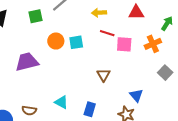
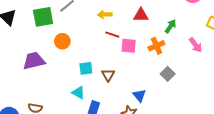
green square: (35, 16) -> (43, 17), size x1.5
cyan square: (76, 42) -> (86, 68), moved
cyan triangle: (61, 102) -> (78, 93), moved

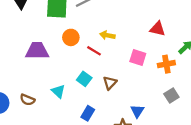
yellow arrow: (105, 15) -> (107, 35), moved
red line: (112, 35) -> (94, 51), moved
cyan square: (86, 68) -> (84, 79), moved, turned 32
cyan triangle: (78, 93) -> (58, 91), moved

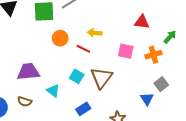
purple trapezoid: (37, 51) -> (28, 72), moved
brown triangle: (110, 83) -> (102, 78), size x1.6
blue triangle: (137, 111) -> (147, 99), moved
blue rectangle: (88, 113) -> (83, 109), turned 32

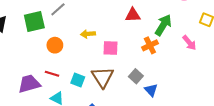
green arrow: (170, 37) -> (163, 25), size x1.5
red line: (83, 49) -> (52, 74), moved
pink square: (126, 51) -> (111, 48), moved
gray square: (161, 84) -> (136, 76), moved

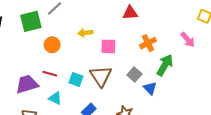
green arrow: (163, 25) -> (165, 65), moved

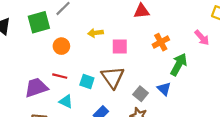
gray square: (134, 75) -> (141, 94), moved

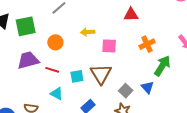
green square: (39, 22) -> (26, 26), moved
cyan square: (87, 82) -> (77, 76), turned -32
purple trapezoid: (36, 88) -> (28, 60), moved

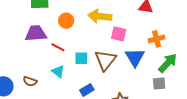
yellow arrow: (88, 32) -> (100, 16), size x1.6
blue triangle: (147, 87) -> (135, 57), moved, size x1.5
gray square: (126, 91) -> (159, 83), moved, turned 32

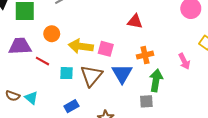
yellow arrow: (100, 16) -> (81, 46), moved
green arrow: (168, 63) -> (156, 80), turned -35
cyan triangle: (58, 72) -> (31, 98), moved

